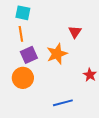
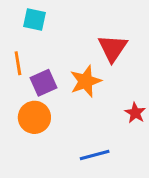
red triangle: (75, 32) -> (113, 48), size x1.5
orange line: (21, 34) -> (18, 63), moved

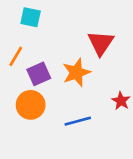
orange line: (18, 63) -> (16, 56), turned 40
blue line: (95, 155) -> (78, 121), moved

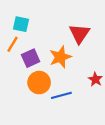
cyan square: (31, 17) -> (21, 24), moved
orange circle: (31, 105) -> (39, 83), moved

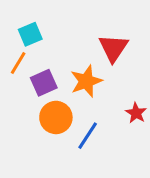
cyan square: (21, 24) -> (30, 34), turned -35
blue line: (61, 95) -> (88, 136), turned -42

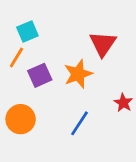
orange circle: (56, 117) -> (21, 119), moved

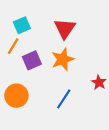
red triangle: (103, 44) -> (65, 29), moved

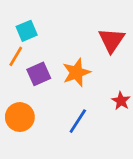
red triangle: (65, 29) -> (111, 40), moved

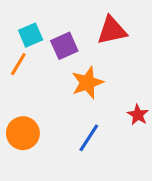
red triangle: (111, 40) -> (112, 30), moved, turned 44
purple square: (39, 74) -> (64, 46), moved

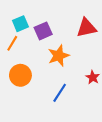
red triangle: (112, 30) -> (86, 28), moved
orange circle: (23, 133) -> (20, 75), moved

